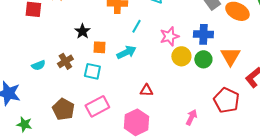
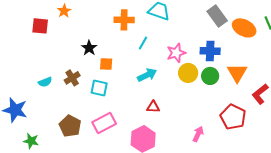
cyan arrow: (126, 52) -> (147, 75), moved

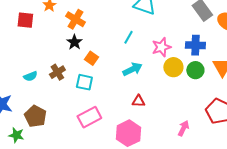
orange cross: (124, 20) -> (75, 19), moved, turned 30
orange square: (106, 64) -> (91, 58), turned 32
brown pentagon: (70, 126) -> (35, 116), moved

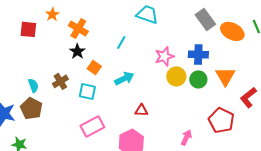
cyan line: (128, 37) -> (121, 42), moved
cyan arrow: (132, 69) -> (124, 78), moved
cyan semicircle: (30, 76) -> (33, 85), turned -88
brown pentagon: (35, 116) -> (31, 108), moved

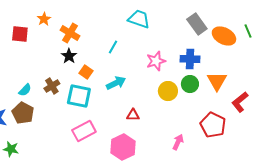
yellow circle: (176, 76) -> (168, 91), moved
cyan semicircle: (33, 85) -> (25, 90), turned 64
cyan square: (87, 91) -> (79, 96), size x1.4

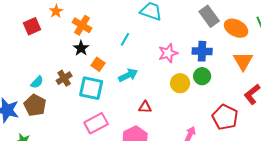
red square: (20, 34) -> (32, 26), turned -30
orange triangle: (217, 81) -> (243, 61), moved

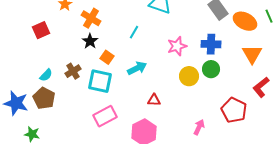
red square: (32, 26) -> (41, 30), moved

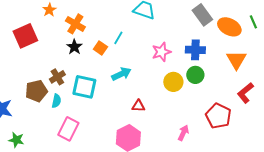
red square: (41, 30) -> (25, 36), size x1.4
orange square: (107, 57) -> (100, 48), moved
cyan semicircle: (46, 75) -> (56, 101), moved, turned -32
brown pentagon: (44, 98) -> (36, 91), moved, turned 30
pink rectangle: (105, 116) -> (68, 129), moved, turned -35

